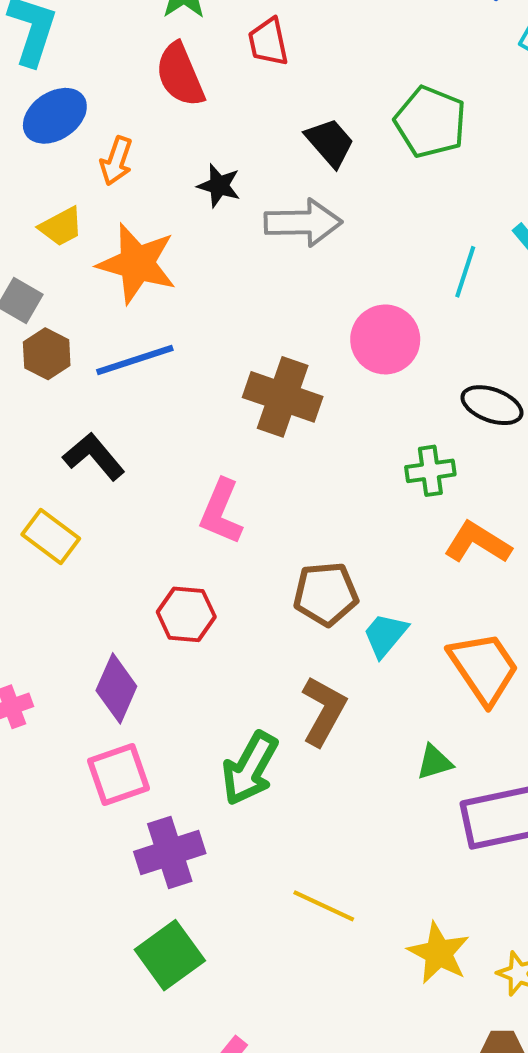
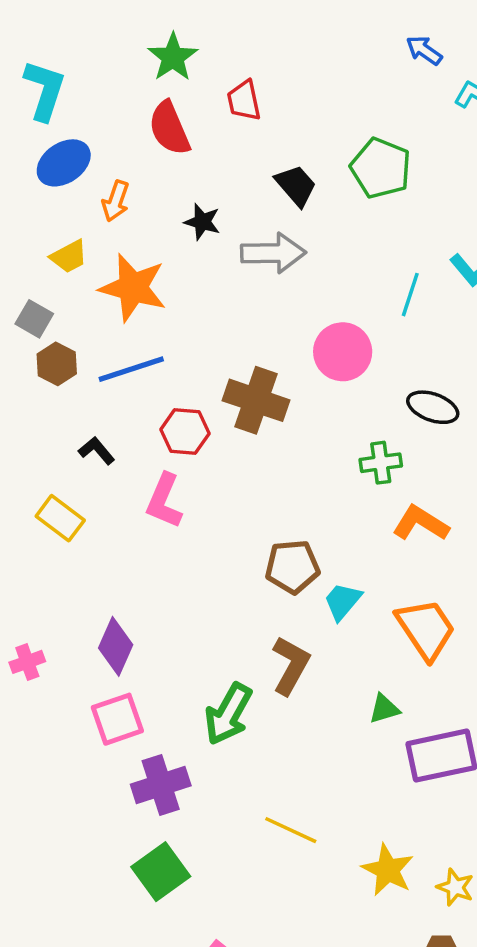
black L-shape: (94, 456) -> (97, 451), size x0.7
pink L-shape: (221, 512) -> (164, 501), moved
red hexagon: (186, 614) -> (185, 431), moved

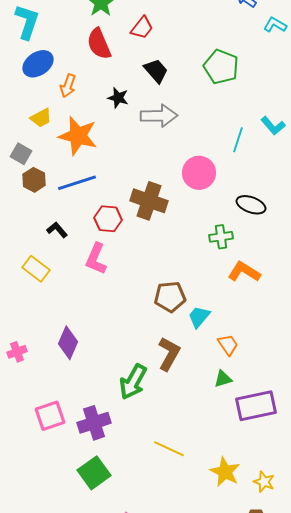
red trapezoid: (244, 101) -> (142, 28), turned -130
black trapezoid: (296, 185) -> (156, 71), moved
orange trapezoid: (426, 629) -> (228, 345), moved, size x0.6
pink square: (117, 719) -> (50, 416), moved

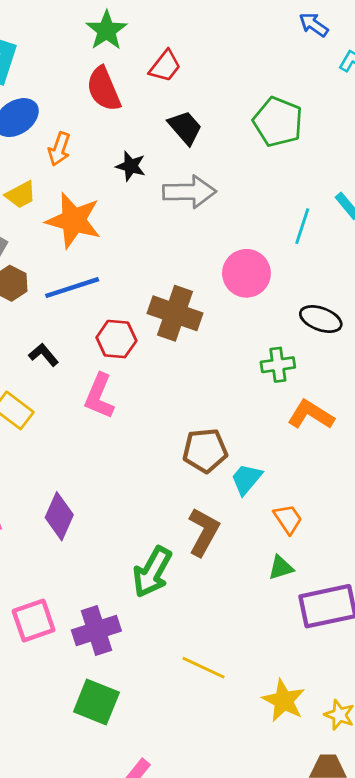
green square: (94, 473) -> (96, 702), turned -32

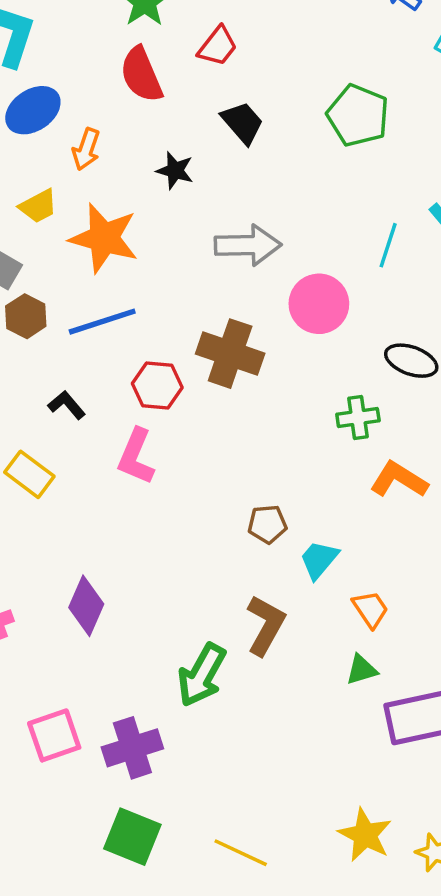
gray arrow: (189, 192) -> (248, 245), moved
brown pentagon: (205, 450) -> (267, 524), size x0.7
yellow line: (204, 668) -> (241, 853), moved

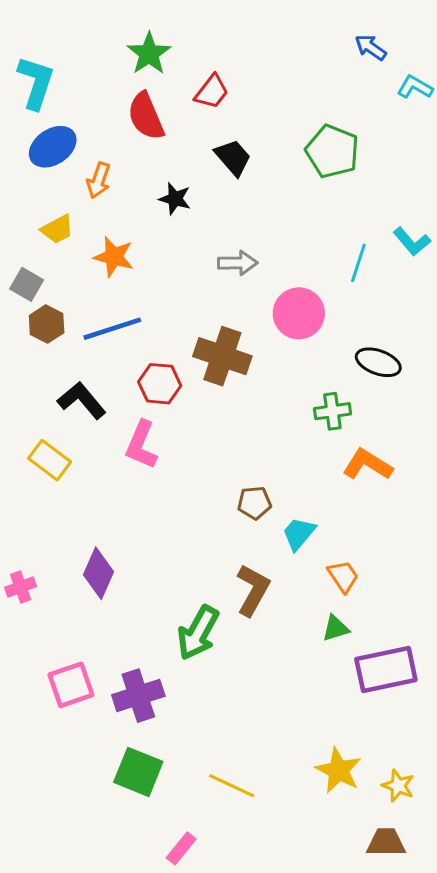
orange star: (104, 238) -> (114, 257), size x0.7
gray arrow: (248, 245) -> (238, 263), size x0.7
black L-shape: (67, 405) -> (82, 400), size x1.5

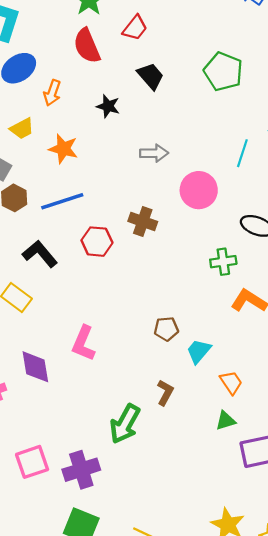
brown cross: (222, 356) -> (143, 221), size x0.7
pink L-shape: (141, 445) -> (84, 343), moved
purple diamond: (99, 573) -> (35, 367), moved, turned -33
brown L-shape: (253, 590) -> (165, 393), size x0.7

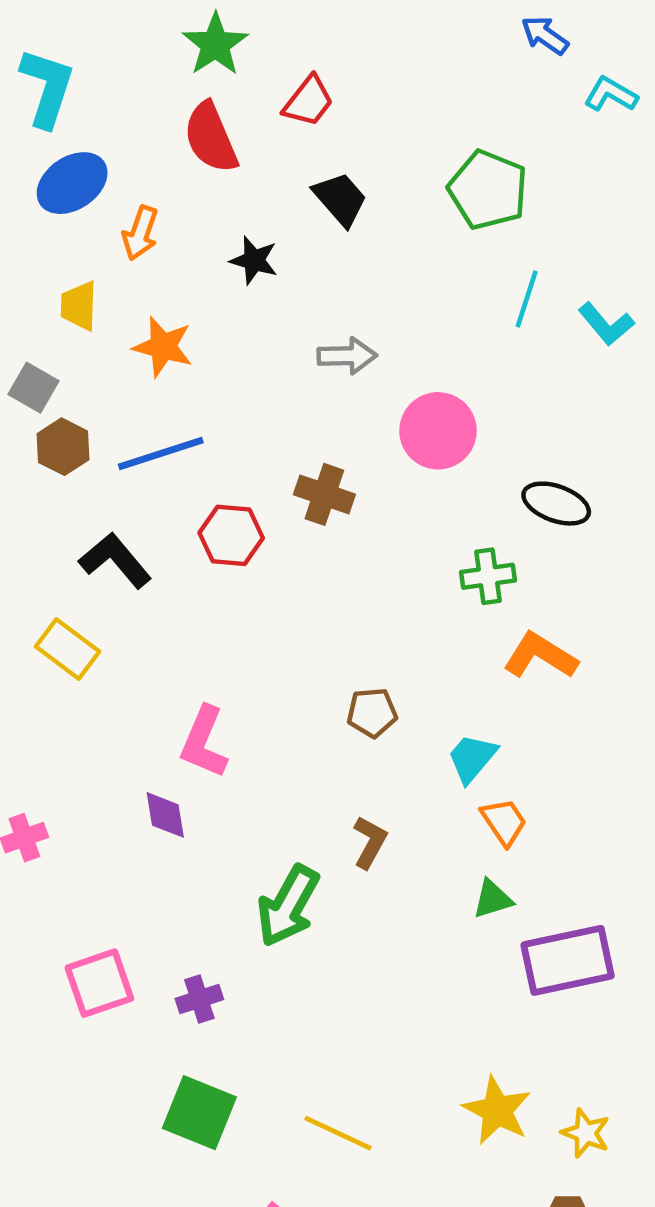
yellow trapezoid: (22, 129) -> (79, 306), turned 120
cyan line: (242, 153) -> (527, 299), moved
cyan trapezoid: (199, 351) -> (472, 758), moved
purple diamond: (35, 367) -> (165, 815), moved, size x0.7
purple cross: (81, 470) -> (199, 999), size x0.6

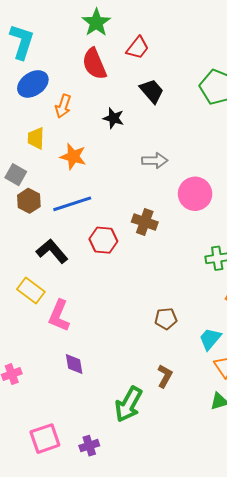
pink L-shape: (204, 742) -> (59, 316), moved

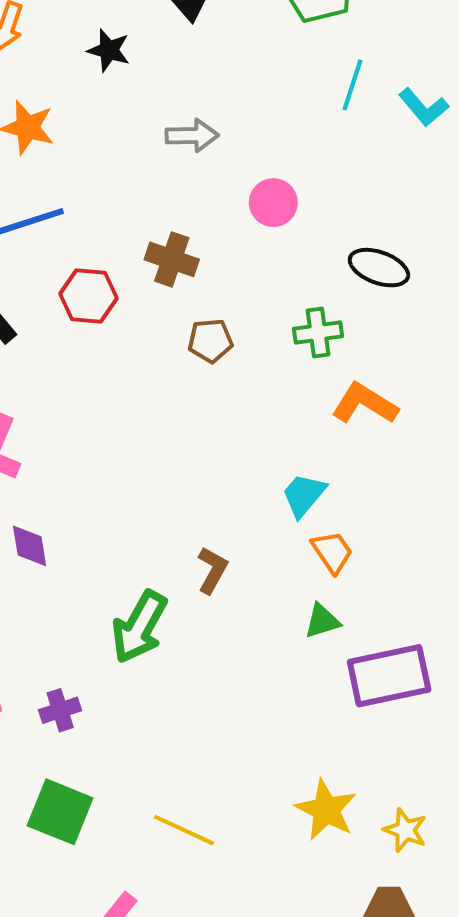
pink circle: (195, 194) -> (273, 203), size x0.7
brown pentagon: (166, 319) -> (210, 341), moved

